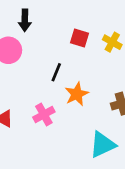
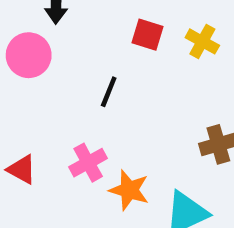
orange star: (77, 94) -> (129, 190), moved, turned -30

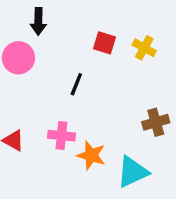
pink cross: (88, 163) -> (61, 136), turned 35

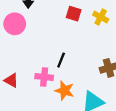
black line: (76, 84) -> (61, 60), moved

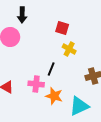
yellow cross: (101, 17) -> (69, 49), moved

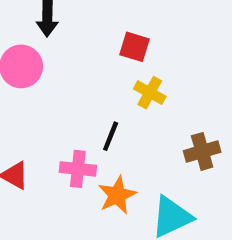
orange star: (54, 96) -> (117, 195), turned 30

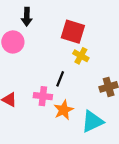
red square: (135, 47) -> (73, 32), size x1.5

